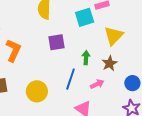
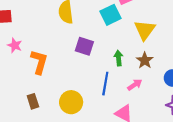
purple square: (57, 42) -> (84, 46), turned 36

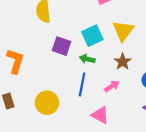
cyan square: (110, 15) -> (92, 36), moved
green arrow: (119, 58) -> (87, 59), moved, turned -72

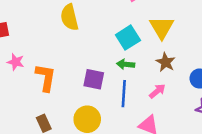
purple square: (62, 46) -> (94, 79), moved

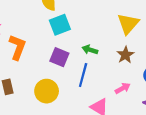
cyan square: (128, 38) -> (60, 25), moved
pink arrow: (157, 91) -> (123, 88), moved

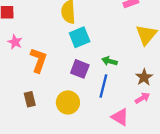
brown star: (125, 55) -> (144, 77), moved

